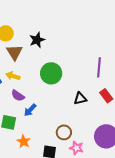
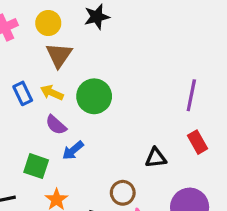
black star: (37, 40) -> (97, 17), moved
green circle: (51, 73) -> (94, 96), moved
black triangle: (80, 99) -> (156, 158), moved

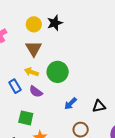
yellow circle: (48, 23) -> (34, 24), moved
blue rectangle: (23, 93) -> (15, 86), moved
blue arrow: (73, 150) -> (70, 104), moved

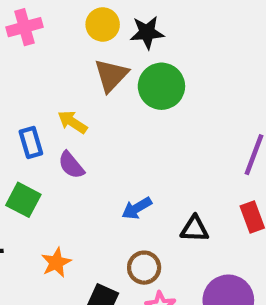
brown triangle: (34, 49) -> (111, 75), moved
green circle: (58, 72) -> (161, 86), moved
green square: (26, 118) -> (23, 200), moved

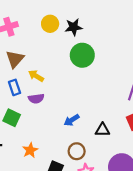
brown triangle: (111, 75) -> (15, 59), moved
purple semicircle: (71, 165) -> (36, 99), turned -56

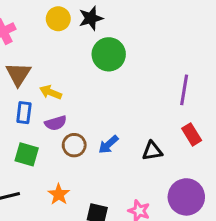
blue rectangle: (14, 87) -> (24, 113), turned 35
brown circle: (77, 151) -> (74, 145), moved

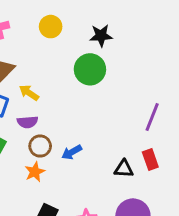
black star: (91, 18) -> (101, 36), moved
black triangle: (152, 151) -> (124, 169), moved
orange star: (59, 194) -> (35, 172), moved

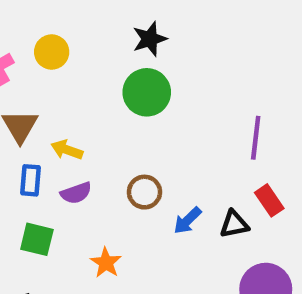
yellow circle: (51, 27) -> (52, 52), moved
brown circle: (40, 146) -> (144, 192), moved
blue arrow: (72, 152) -> (187, 220), moved

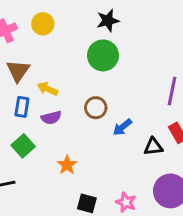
brown circle: (144, 192) -> (96, 108), moved
blue arrow: (187, 220) -> (122, 127), moved
green square: (37, 239) -> (23, 146), turned 30

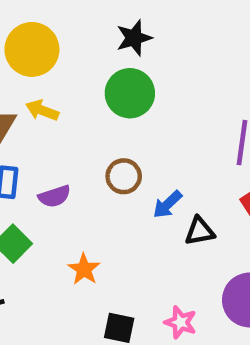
yellow circle: (43, 24) -> (32, 49), size x1.5
yellow arrow: (48, 89) -> (42, 110), moved
black triangle: (153, 147) -> (200, 231), moved

